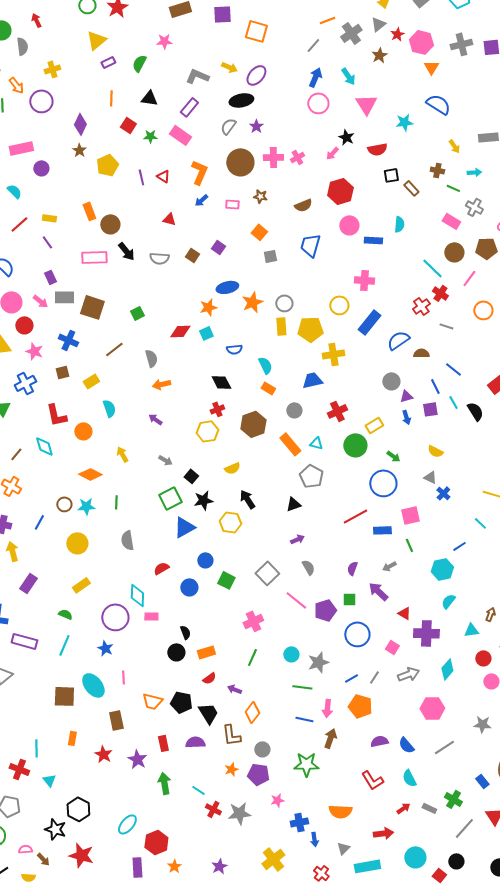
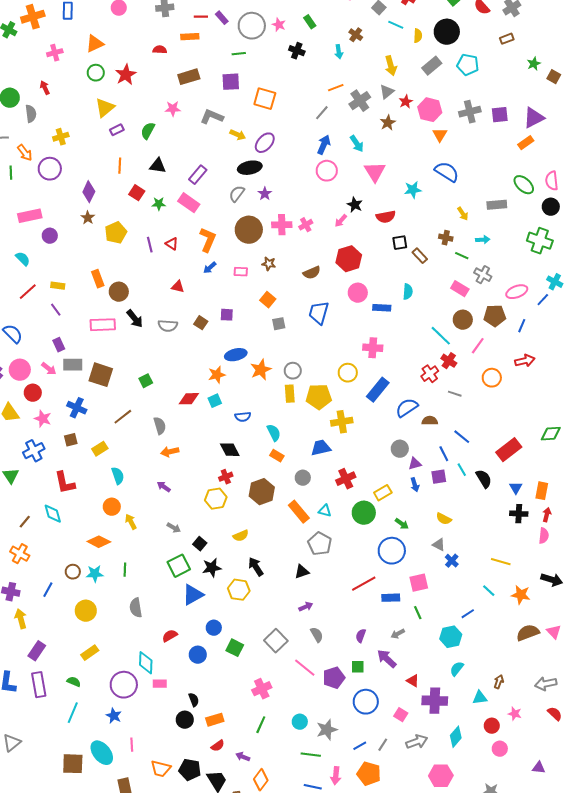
gray L-shape: (197, 76) -> (212, 117), moved
purple square: (218, 247) -> (227, 315), turned -32
orange circle: (83, 431) -> (112, 507), moved
purple rectangle: (24, 641) -> (39, 685), moved, turned 65

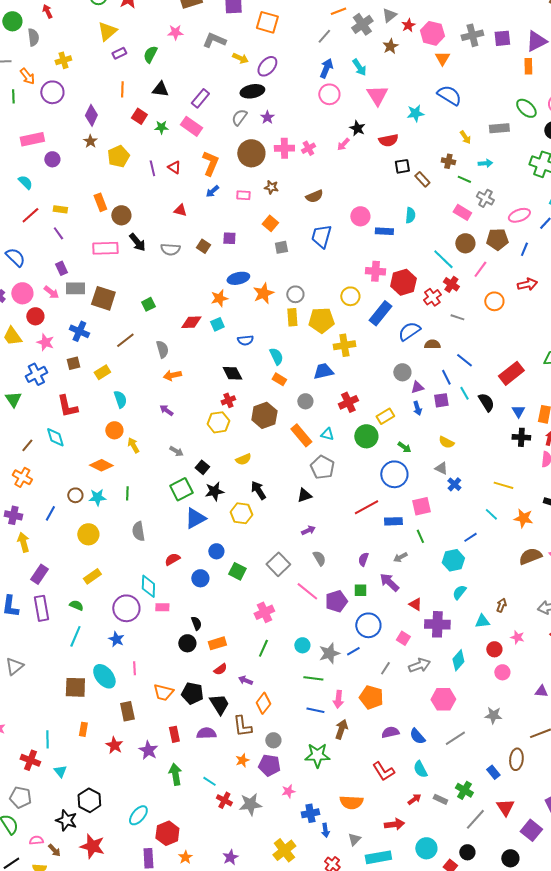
orange rectangle: (526, 143) -> (528, 66), turned -56
red hexagon: (349, 259) -> (403, 282), moved
blue line: (360, 746) -> (353, 651), moved

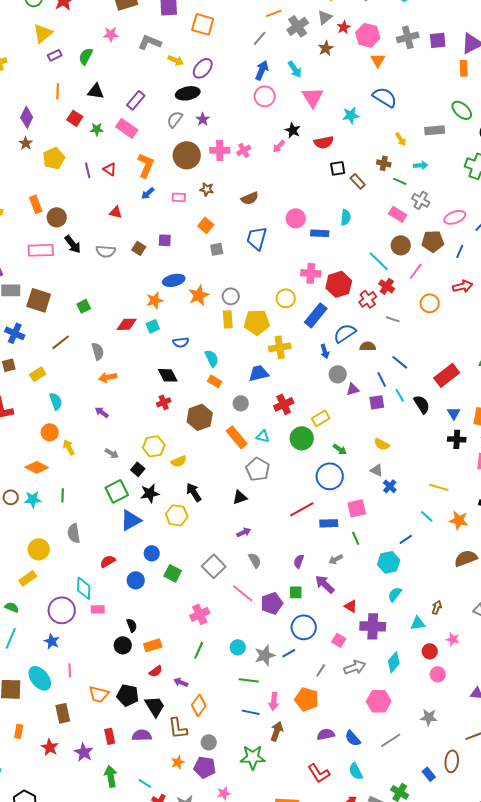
blue arrow: (417, 408) -> (325, 351), moved
yellow hexagon: (218, 422) -> (154, 446), moved
yellow circle: (88, 534) -> (39, 549), moved

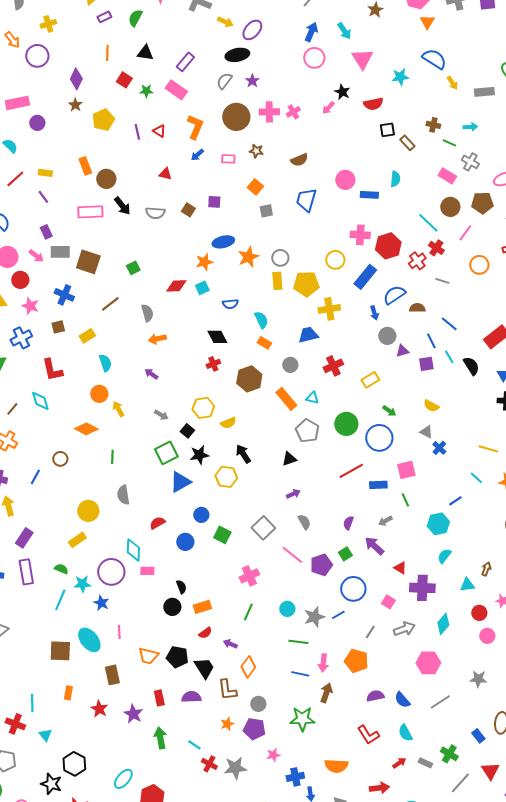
yellow arrow: (401, 139) -> (452, 83), moved
green circle: (302, 438) -> (346, 424), moved
cyan star: (33, 499) -> (82, 584), moved
green square: (296, 592) -> (345, 554), turned -32

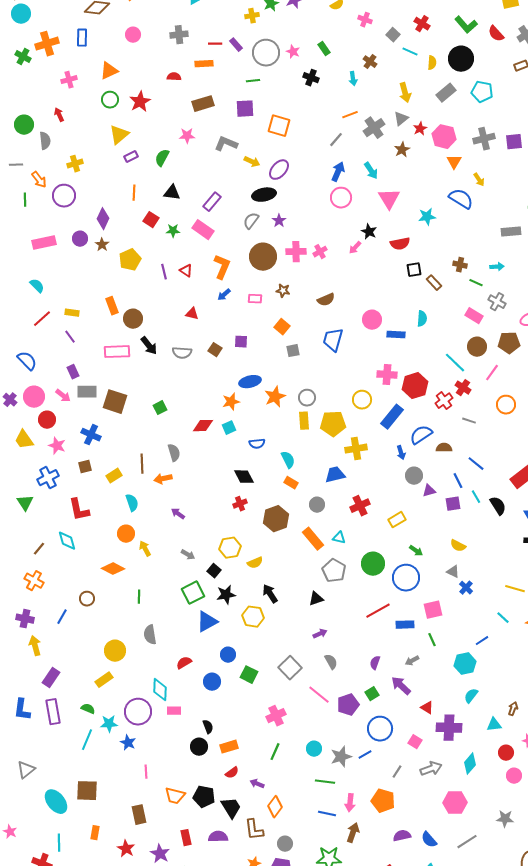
yellow arrow: (452, 83) -> (479, 180), moved
purple circle: (37, 123) -> (80, 239), moved
brown line: (110, 304) -> (142, 464), moved, turned -54
orange arrow: (157, 339) -> (163, 479), moved
cyan ellipse: (89, 640) -> (56, 802), moved

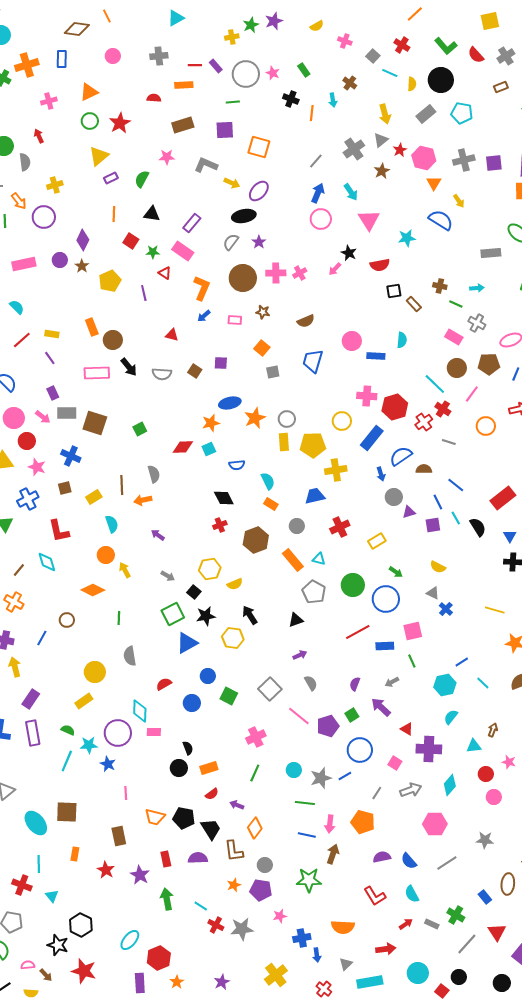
orange line: (350, 115) -> (312, 113), moved, turned -63
red triangle: (186, 271) -> (165, 273), moved
cyan line: (503, 618) -> (483, 683), moved

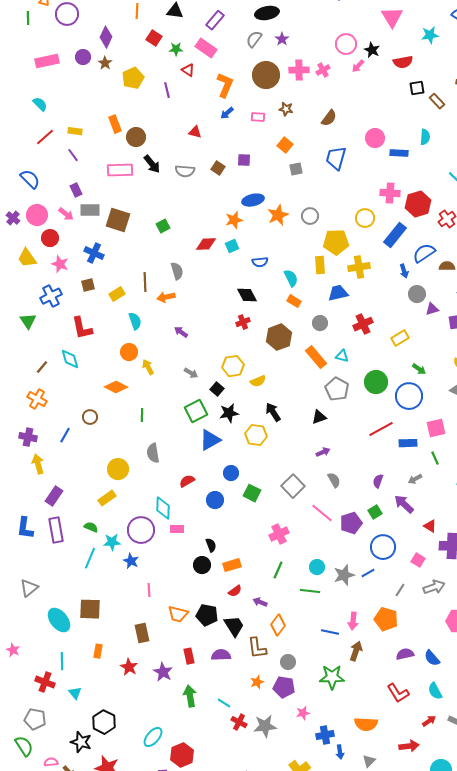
pink circle: (321, 219) -> (346, 44), moved
brown semicircle: (306, 321) -> (329, 118), turned -30
yellow rectangle: (284, 442) -> (320, 265), moved
green line: (305, 803) -> (310, 591), moved

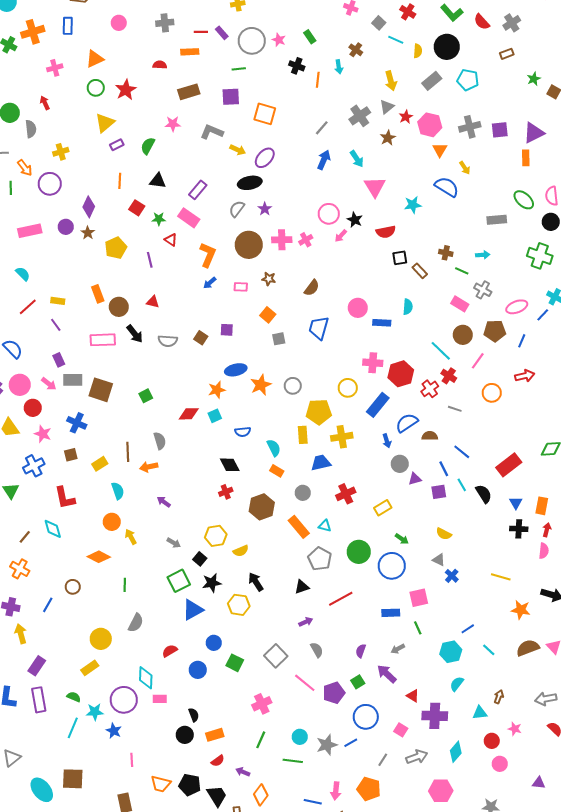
red triangle: (195, 132) -> (153, 302), moved
red line: (381, 429) -> (341, 599), moved
gray semicircle: (153, 453) -> (136, 623), turned -144

